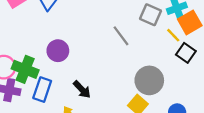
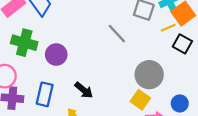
yellow line: (173, 35) -> (168, 28), turned -64
green cross: (25, 69) -> (24, 43), moved

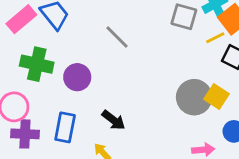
gray line: (117, 34) -> (117, 37), moved
yellow square: (140, 100) -> (217, 97), moved

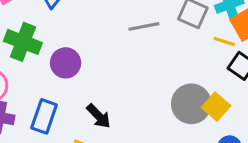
gray line: (117, 37) -> (144, 26), moved, turned -64
yellow line: (215, 38) -> (224, 42), turned 36

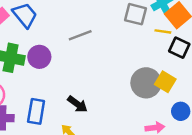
gray line: (144, 26) -> (80, 35), moved
purple circle: (66, 63) -> (39, 57), moved

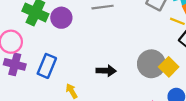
black arrow: (77, 104) -> (106, 71), moved, turned -48

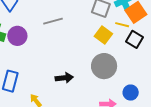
yellow square: (169, 67) -> (103, 35), moved

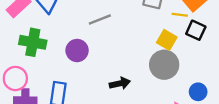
yellow square: (103, 35) -> (167, 40), moved
purple circle: (17, 36) -> (77, 51), moved

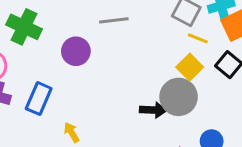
yellow line: (180, 15) -> (198, 38), moved
black arrow: (120, 83) -> (153, 110), moved

